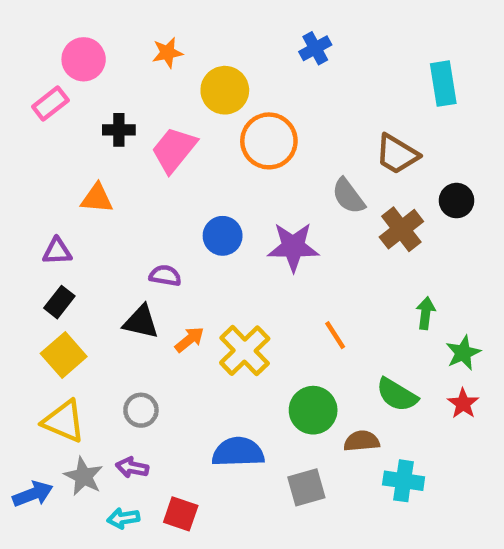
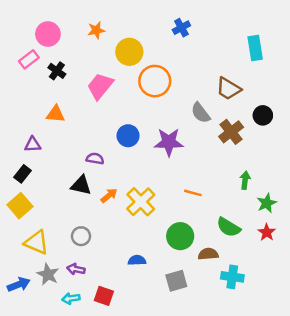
black cross: (119, 130) -> (57, 71), moved, turned 36
black rectangle: (59, 302) -> (23, 174), moved
orange line: (335, 335) -> (193, 193), turned -42
yellow square: (64, 355) -> (20, 206), moved
blue semicircle: (238, 452) -> (137, 260), size x0.6

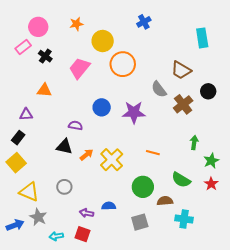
purple arrow: (76, 269) -> (87, 213), moved

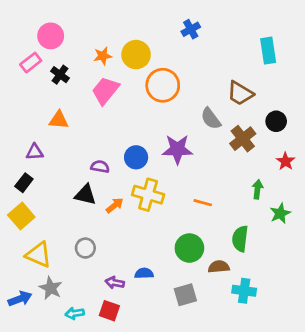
orange star: (76, 24) -> (103, 56), moved
blue circle: (102, 107) -> (136, 157), moved
yellow cross: (112, 160) -> (148, 195), moved, turned -30
green semicircle: (181, 180) -> (240, 239), turned 66
red star: (211, 184) -> (285, 161), moved

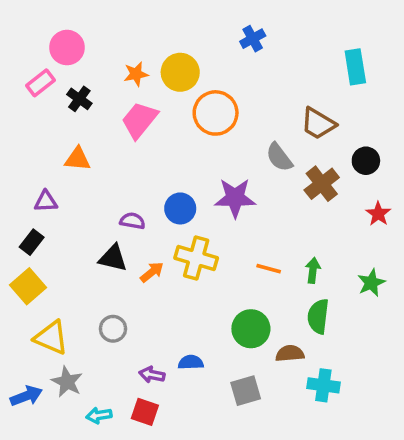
green arrow: (257, 189) -> (313, 270), moved

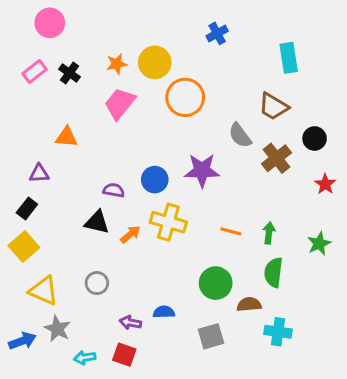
pink circle: (67, 48) -> (50, 23), moved
cyan rectangle: (355, 67) -> (289, 58), moved
black cross: (79, 99) -> (70, 73), moved

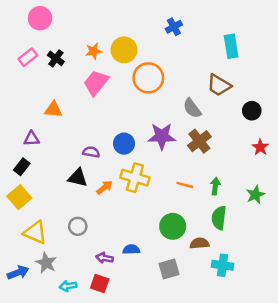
brown cross: (276, 158) -> (199, 141), moved

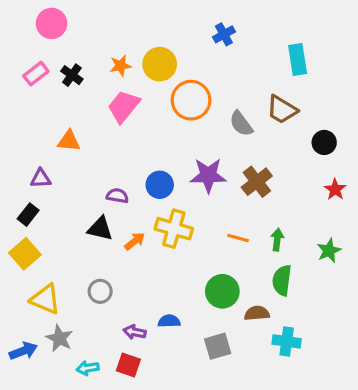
gray semicircle: (192, 108) -> (241, 124), moved

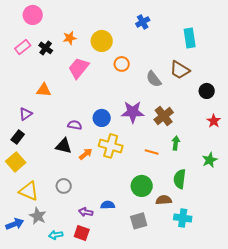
orange star: (121, 66) -> (70, 38), moved
orange circle: (191, 100) -> (122, 64), size x0.6
purple triangle: (41, 179) -> (26, 114), turned -32
green arrow: (277, 240) -> (176, 143), moved

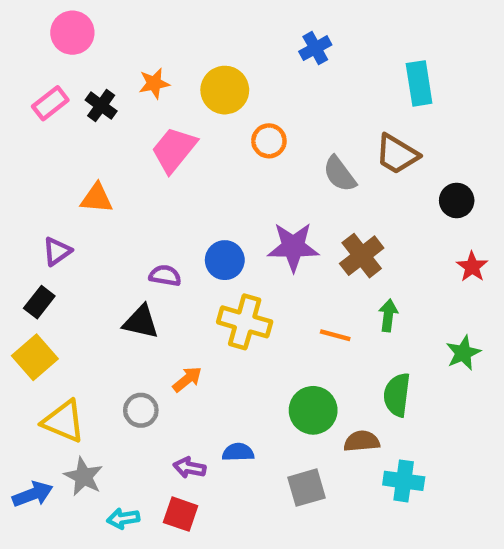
orange arrow: (86, 154) -> (187, 379), moved

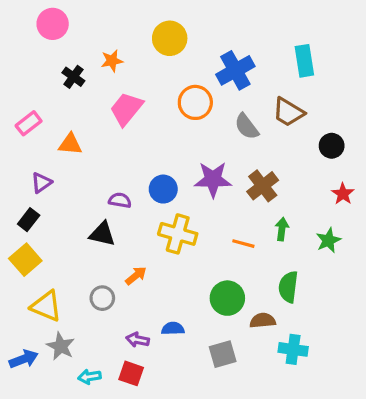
blue cross: (315, 48) -> (235, 70), moved, size x1.6
yellow circle: (225, 90) -> (170, 38), moved
pink rectangle: (50, 103) -> (29, 123), moved
orange circle: (269, 141) -> (195, 102), size x1.4
green star: (463, 353) -> (328, 240), moved

